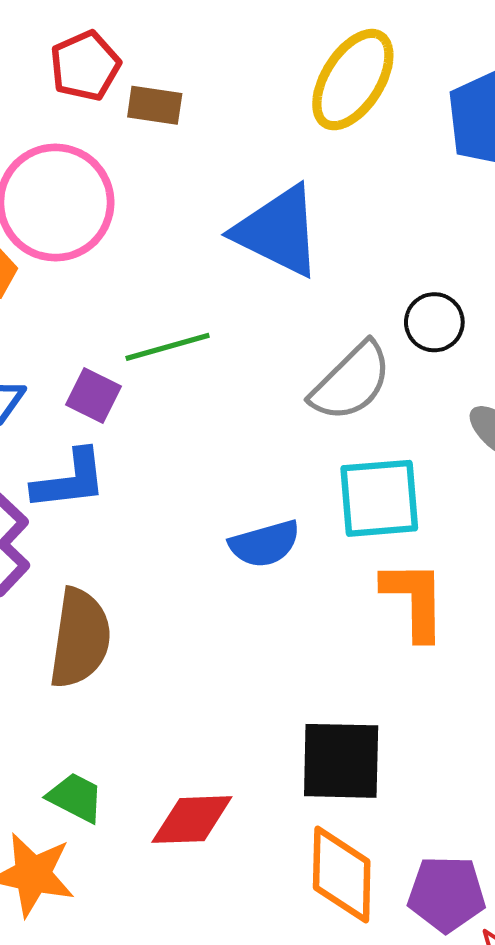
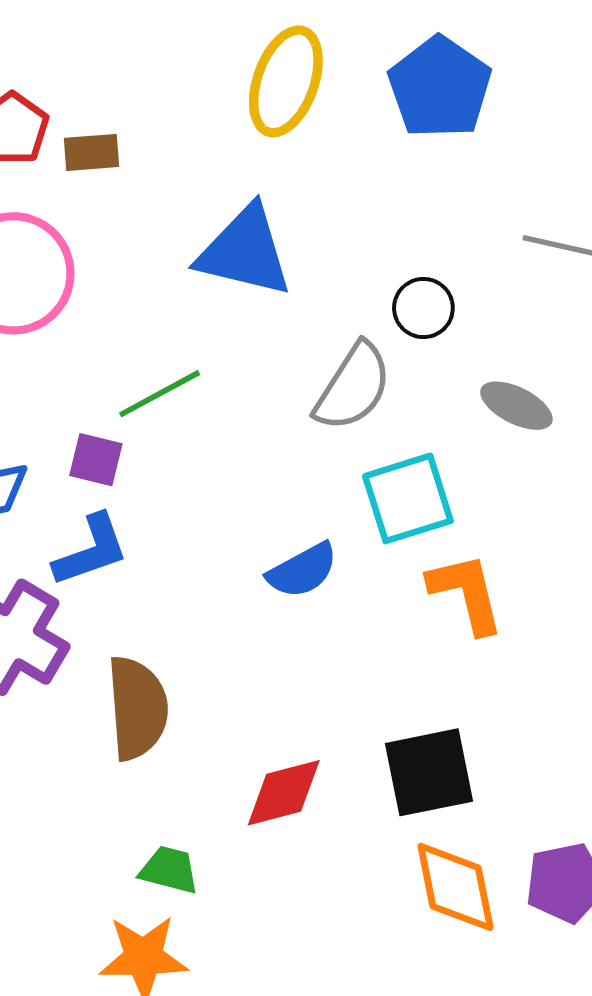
red diamond: (192, 820) -> (284, 793), moved

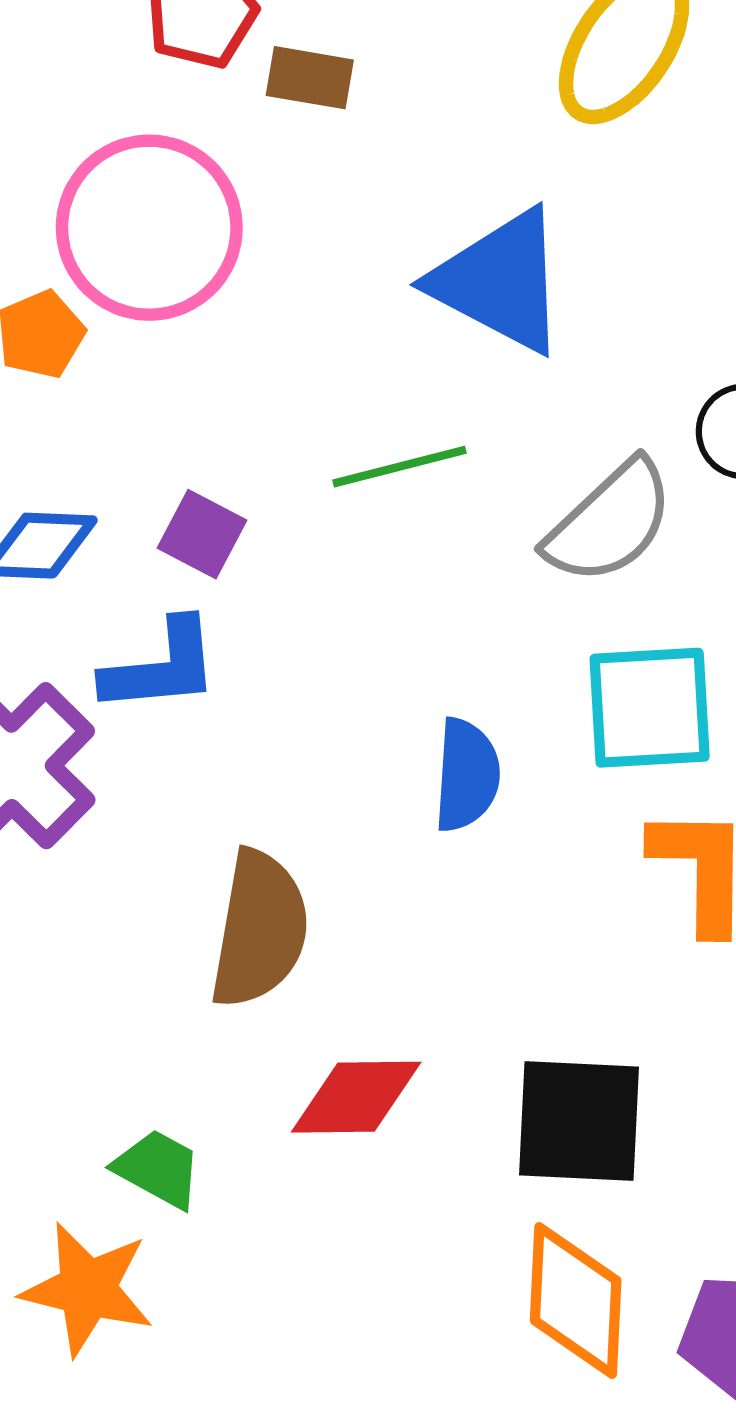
green line: (160, 394) -> (400, 467), moved
blue semicircle: (302, 570) -> (467, 775), turned -72
brown semicircle: (137, 708) -> (260, 929), moved

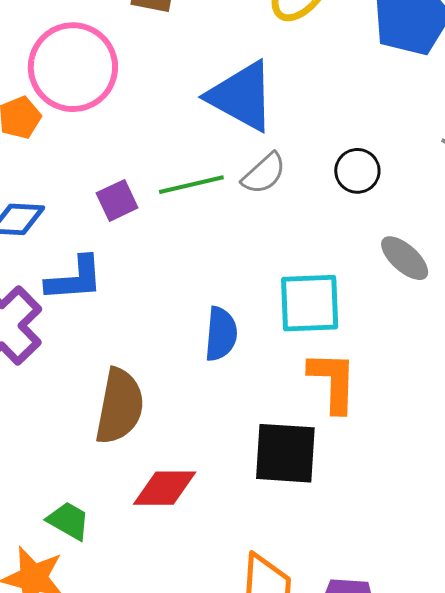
gray semicircle: (610, 522) -> (264, 174), moved, size x0.7
purple square: (202, 534) -> (117, 200), moved, turned 36
black square: (579, 1121) -> (285, 453), moved

